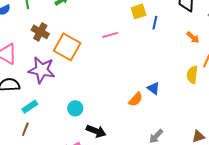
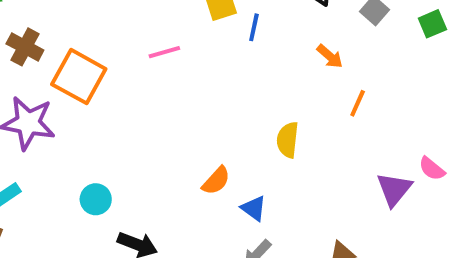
yellow semicircle: (192, 75) -> (288, 140), moved
blue triangle: (153, 88) -> (254, 208), moved

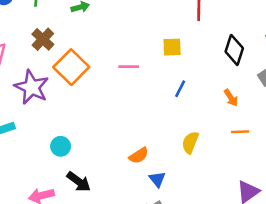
blue line: (254, 27) -> (180, 89), moved
orange line: (358, 103) -> (240, 132), turned 48

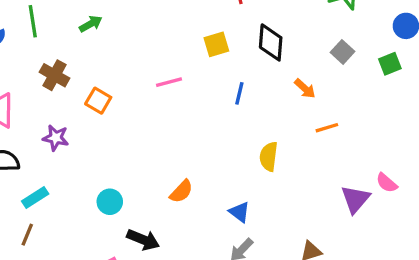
black diamond: (234, 50) -> (271, 42), moved
orange square: (71, 67) -> (98, 101), size x0.6
purple star: (32, 87) -> (56, 138), size x0.6
orange semicircle: (139, 156) -> (181, 191), moved

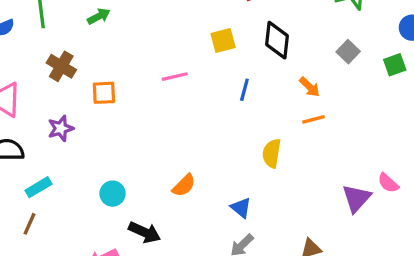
orange square: (98, 101) -> (104, 93), turned -35
orange line: (327, 128) -> (313, 119), moved
purple star: (56, 138) -> (61, 128), turned -30

